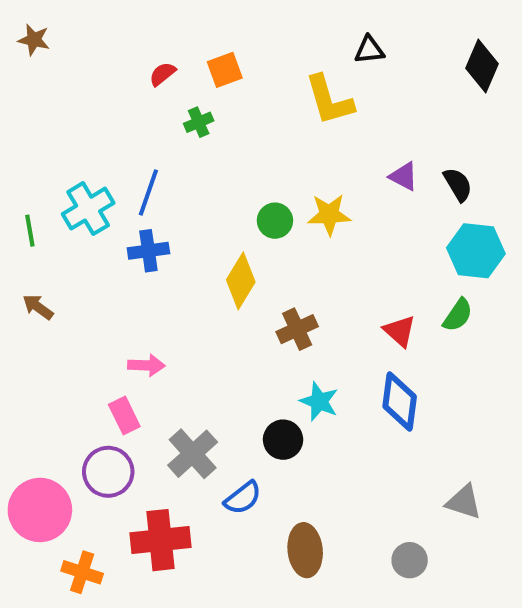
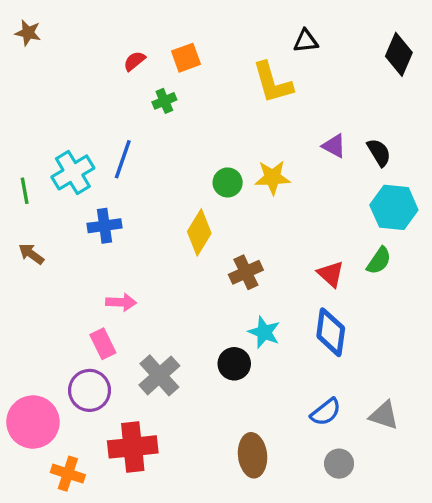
blue cross: (148, 251) -> (104, 226), moved
blue semicircle: (243, 498) -> (326, 412), moved

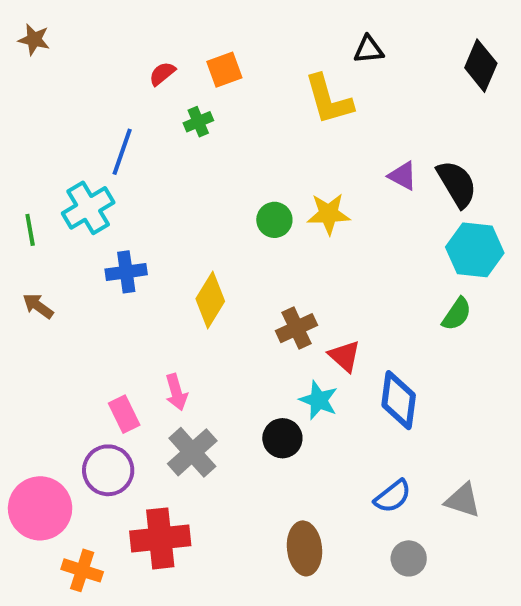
black semicircle: (379, 153) -> (457, 184), size x1.4
blue line: (123, 159) -> (122, 152), moved
yellow diamond: (199, 232) -> (210, 300), moved
red triangle: (331, 274) -> (345, 356), moved
pink arrow: (121, 302) -> (176, 392), moved, turned 72

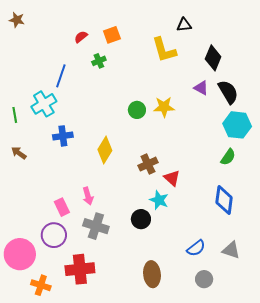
black diamond: (481, 66) -> (213, 58), moved
blue diamond: (399, 400) -> (224, 200), moved
gray cross: (192, 452) -> (96, 226), turned -30

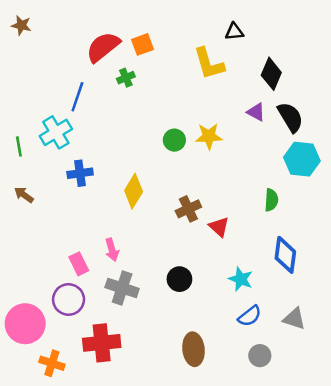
red semicircle: (81, 37) -> (103, 47), size x2.0
green semicircle: (228, 157) -> (271, 200), moved, turned -30
cyan star: (159, 200) -> (241, 279), moved

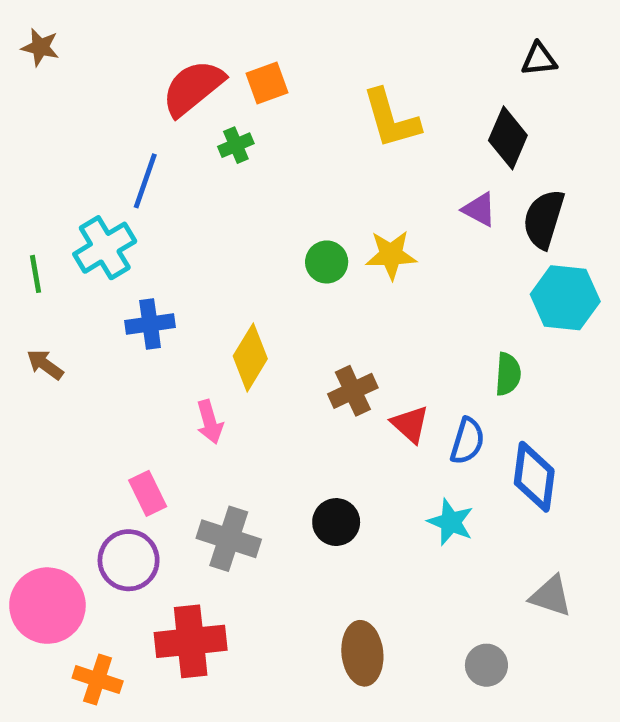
black triangle: (234, 32) -> (539, 59), moved
black semicircle: (290, 117) -> (544, 219), turned -132
pink arrow: (112, 250) -> (210, 422), moved
blue semicircle: (250, 316) -> (467, 441), moved, turned -35

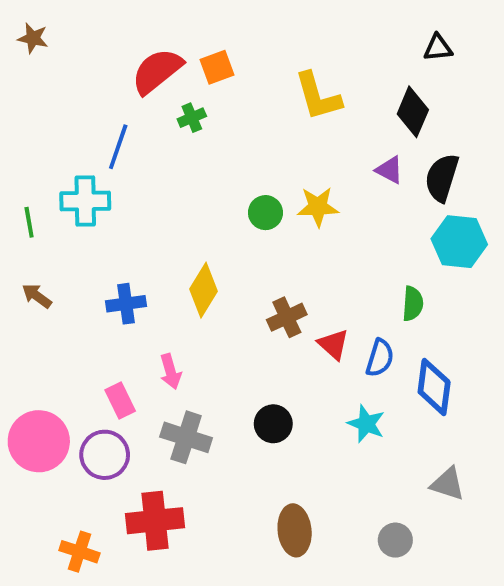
cyan cross: (105, 248) -> (85, 201), turned 30
blue cross: (150, 324) -> (126, 304), moved
pink arrow: (210, 422) -> (171, 371), moved
pink circle: (47, 606) -> (39, 441), moved

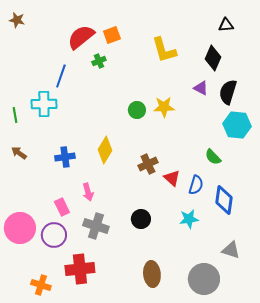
green semicircle: (413, 304) -> (213, 157), turned 132
cyan star: (366, 424) -> (189, 219), turned -30
gray circle: (395, 540) -> (204, 279), size x1.8

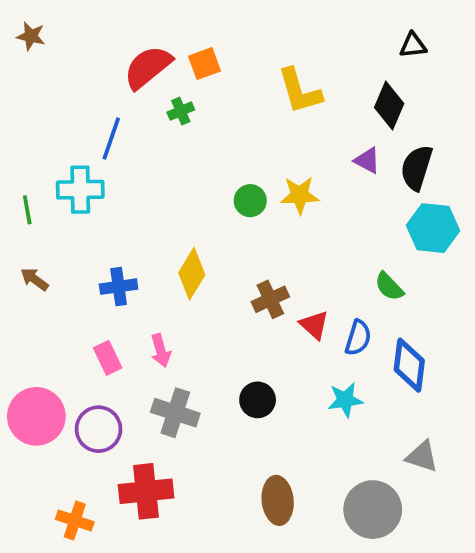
pink rectangle: (62, 207) -> (108, 358), moved

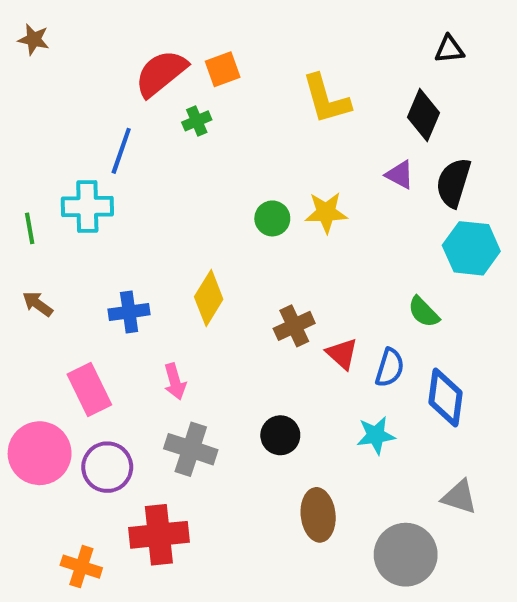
pink rectangle: (108, 358) -> (89, 390), moved, size x1.4
brown ellipse: (278, 500) -> (318, 515), moved

